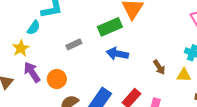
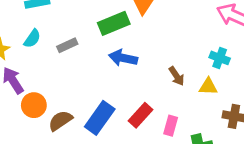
cyan semicircle: (34, 28) -> (32, 39), moved
orange circle: (57, 79) -> (34, 105), moved

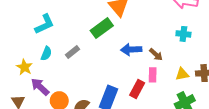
blue arrow: (123, 58) -> (131, 50), moved
yellow triangle: (208, 87) -> (182, 74), moved
pink rectangle: (171, 126) -> (153, 75), moved

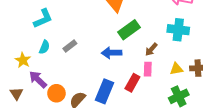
green rectangle: (102, 28) -> (129, 30), moved
cyan cross: (183, 34) -> (178, 30), size x1.5
blue arrow: (131, 50) -> (111, 53), moved
brown arrow: (156, 55) -> (151, 49), turned 88

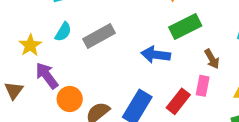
gray rectangle: (70, 46) -> (99, 36), size x1.5
brown arrow: (151, 49) -> (212, 59), turned -80

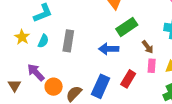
gray rectangle: (99, 36) -> (68, 41), turned -45
yellow star: (30, 45) -> (22, 37), moved
pink rectangle: (203, 86) -> (152, 66), moved

